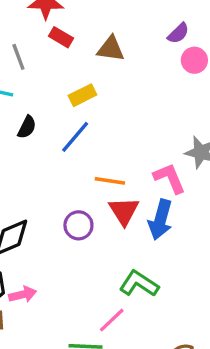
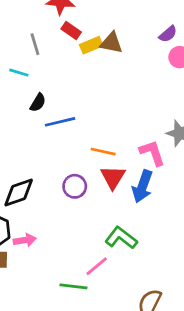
yellow rectangle: (83, 95) -> (91, 45), moved
blue line: (75, 137) -> (60, 122), moved, turned 32

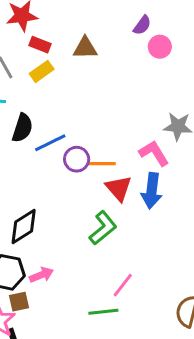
yellow rectangle: (91, 45) -> (42, 71), moved
black semicircle: (38, 103) -> (22, 128), size x1.4
purple circle: (75, 186) -> (77, 159), moved
green L-shape: (121, 238) -> (103, 228), moved, turned 116

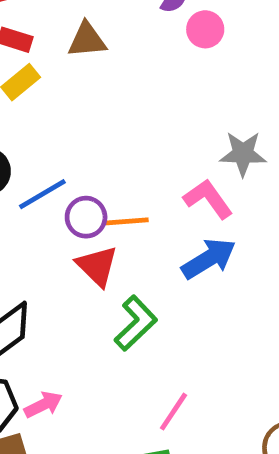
red triangle: (119, 188) -> (97, 266), moved
blue arrow: (152, 191) -> (209, 259), turned -124

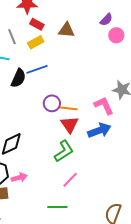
blue line: (42, 194) -> (37, 69), moved
red triangle: (97, 266) -> (70, 125), moved
pink line: (174, 412) -> (70, 180), moved

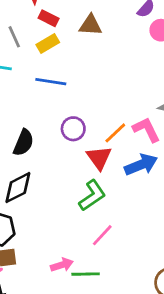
blue line: (37, 69) -> (51, 82), turned 30
black semicircle: (18, 78) -> (24, 143), moved
orange line: (69, 108) -> (115, 133), moved, turned -48
pink arrow: (19, 177) -> (62, 265), moved

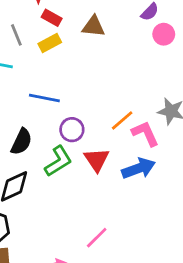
blue line: (51, 82) -> (44, 98), moved
orange line: (115, 133) -> (122, 120), moved
green L-shape: (92, 195) -> (58, 161), moved

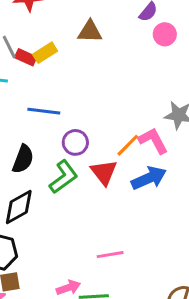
red rectangle: (52, 18) -> (26, 57), moved
orange line: (122, 120) -> (128, 145), moved
pink line: (97, 238) -> (110, 255), turned 40

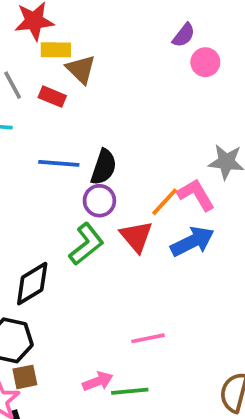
brown triangle: (90, 32) -> (81, 69), moved, turned 45
yellow rectangle: (45, 53) -> (56, 50), moved, turned 35
red rectangle: (26, 57) -> (52, 97), moved
black semicircle: (23, 159) -> (104, 167), moved

